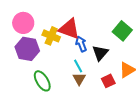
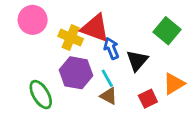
purple hexagon: (27, 49) -> (76, 73), moved
brown triangle: (79, 79) -> (109, 96), turned -32
green ellipse: (42, 81) -> (41, 95), moved

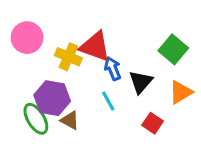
purple hexagon: (76, 73) -> (52, 98), moved
orange triangle: (174, 84) -> (181, 92), moved
brown triangle: (109, 96) -> (70, 120), moved
red square: (148, 99) -> (153, 123), turned -30

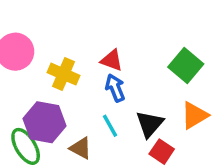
red triangle: (95, 46) -> (112, 60), moved, size x0.6
black triangle: (141, 82) -> (150, 124), moved
brown triangle: (70, 120) -> (81, 148), moved

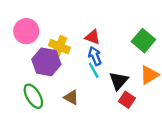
purple hexagon: (45, 122) -> (46, 62), moved
cyan line: (110, 126) -> (94, 70), moved

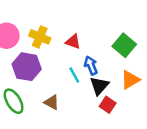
yellow cross: (59, 47) -> (40, 37), moved
blue arrow: (95, 56) -> (91, 65), moved

